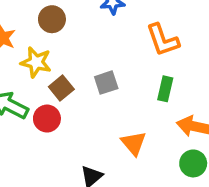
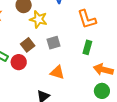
yellow star: (36, 62) -> (38, 19), moved
orange triangle: (134, 143) -> (57, 72), moved, turned -35

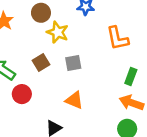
green rectangle: (87, 47) -> (131, 77), moved
red circle: (19, 62) -> (22, 94), moved

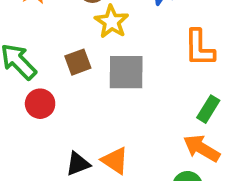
gray square: (73, 63) -> (126, 72), size x1.5
orange triangle: (74, 100) -> (115, 161), moved

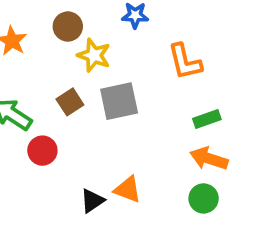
green rectangle: (208, 109) -> (207, 119), turned 52

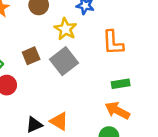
yellow star: (94, 55) -> (65, 29), moved
gray square: (119, 101) -> (64, 61), turned -36

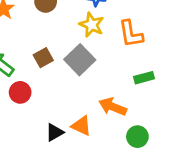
yellow star: (65, 29) -> (92, 25), moved
orange arrow: (117, 110) -> (113, 107), moved

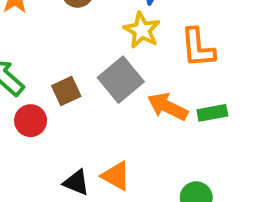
brown square: (43, 58) -> (66, 91), moved
orange arrow: (113, 107) -> (168, 107), moved
black triangle: (55, 132) -> (76, 182), turned 48

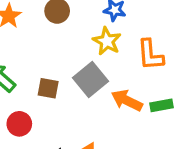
brown square: (66, 91) -> (48, 88), turned 35
red circle: (31, 121) -> (19, 124), moved

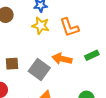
gray square: (91, 80) -> (39, 69), moved
green rectangle: (161, 105) -> (92, 55), moved

